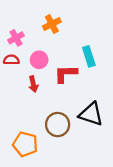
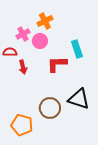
pink cross: (16, 38) -> (23, 34), moved
pink circle: (39, 60) -> (40, 41), moved
red arrow: (33, 84) -> (23, 67), moved

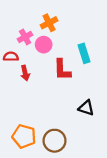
red L-shape: (57, 64) -> (62, 70), turned -90
black triangle: (79, 99) -> (86, 108), size x0.7
brown circle: (50, 108) -> (55, 141), moved

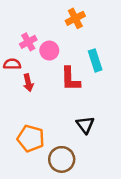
orange cross: (49, 23) -> (75, 18), moved
black triangle: (86, 108) -> (85, 125), moved, turned 35
orange pentagon: (24, 136) -> (31, 138), moved

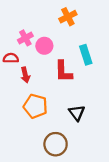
orange pentagon: (31, 138) -> (35, 106), moved

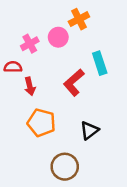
pink circle: (44, 46) -> (58, 37), moved
red L-shape: (63, 71) -> (74, 82), turned 50
black triangle: (77, 113) -> (89, 130), turned 30

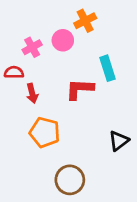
red L-shape: (74, 82) -> (80, 89), turned 44
black triangle: (89, 130) -> (119, 141), moved

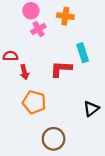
orange cross: (85, 21) -> (65, 16), turned 35
pink circle: (63, 40) -> (31, 11), moved
pink cross: (32, 47) -> (38, 29), moved

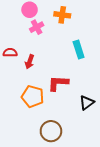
red L-shape: (61, 69) -> (58, 83), moved
red arrow: (24, 72) -> (30, 62), moved, turned 32

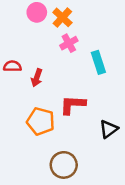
orange cross: (62, 15) -> (62, 17), moved, turned 35
pink cross: (37, 27) -> (69, 43), moved

